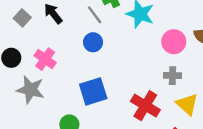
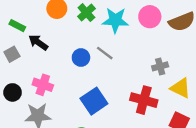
gray line: (95, 15) -> (105, 53), moved
gray square: (22, 18) -> (12, 54), turned 35
pink circle: (174, 42) -> (150, 17), moved

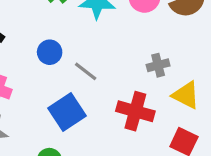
gray line: (105, 53) -> (86, 71), moved

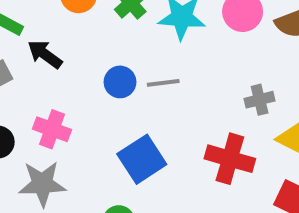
gray line: (86, 71) -> (163, 83), moved, turned -45

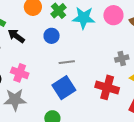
blue circle: (120, 82) -> (52, 36), moved
gray line: (163, 83) -> (67, 62), moved

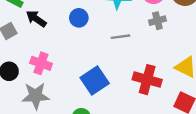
gray cross: (122, 59) -> (157, 21), moved
gray line: (67, 62) -> (120, 37), moved

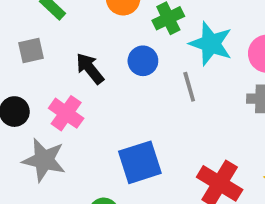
black arrow: (36, 19) -> (90, 69), moved
gray line: (120, 37) -> (189, 87), moved, turned 66

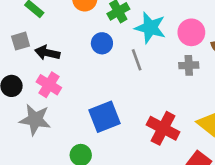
black arrow: (90, 69) -> (47, 53), moved, turned -35

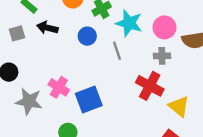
black arrow: (47, 53) -> (47, 28), moved
pink cross: (49, 85) -> (59, 87), moved
red cross: (163, 128) -> (150, 86), moved

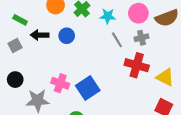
cyan star: (129, 23) -> (108, 16), size x0.7
blue circle: (87, 36) -> (67, 36), moved
gray line: (117, 51) -> (117, 40), moved

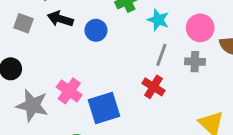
gray line: (117, 40) -> (161, 55), turned 35
gray square: (15, 45) -> (24, 23), turned 32
red cross: (137, 65) -> (153, 87), moved, size x0.7

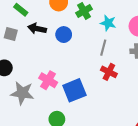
gray line: (161, 55) -> (103, 48), moved

